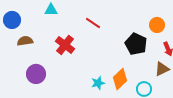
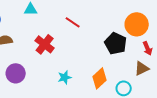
orange circle: (157, 25) -> (137, 24), size x1.5
cyan star: (98, 83) -> (65, 77), moved

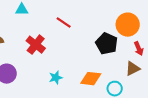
orange diamond: (100, 78) -> (91, 79), turned 50

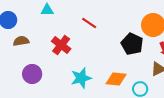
cyan star: (56, 78) -> (81, 78), size x1.5

